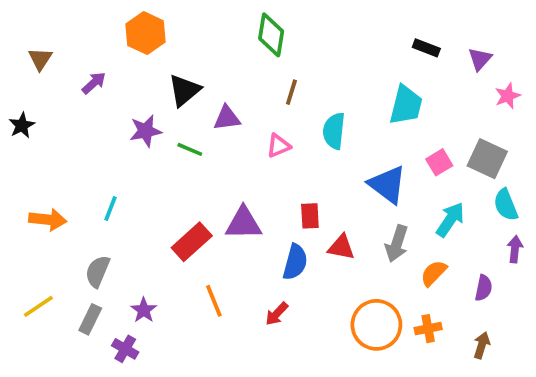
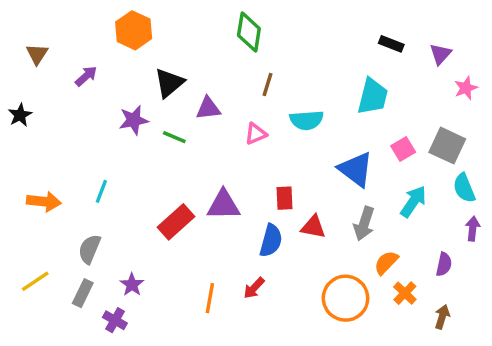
cyan semicircle: (334, 131) -> (307, 120), turned -100
orange semicircle: (434, 273) -> (386, 263), moved
orange line: (214, 301) -> (210, 298), moved, turned 32
orange cross: (428, 329) -> (405, 293), moved, turned -35

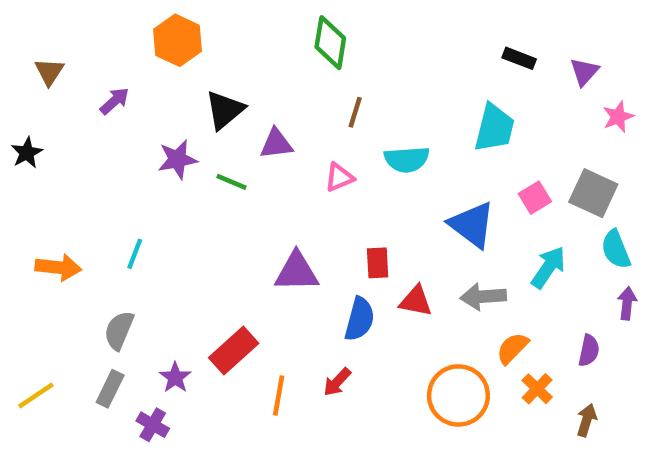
red rectangle: (176, 222) -> (234, 351), moved
gray arrow: (364, 224) -> (483, 297), turned 68
yellow line: (35, 281) -> (36, 395), moved

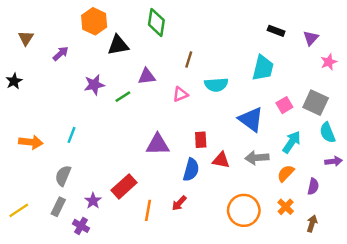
green diamond: (330, 43) -> (156, 22), moved
black triangle: (225, 110) -> (118, 45), moved, turned 30
green line: (231, 182) -> (123, 97), turned -56
purple arrow: (627, 303) -> (334, 161), turned 77
orange semicircle: (512, 348) -> (286, 173), moved

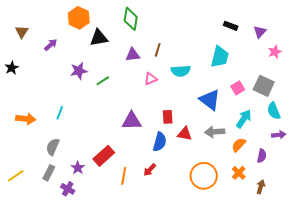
purple triangle: (147, 76) -> (133, 55), moved

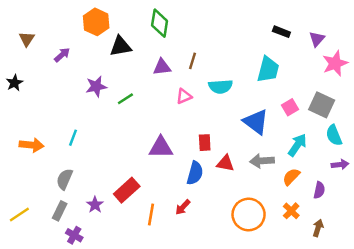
pink star: (275, 52) -> (335, 63), size x1.5
purple cross: (68, 189) -> (74, 235), moved

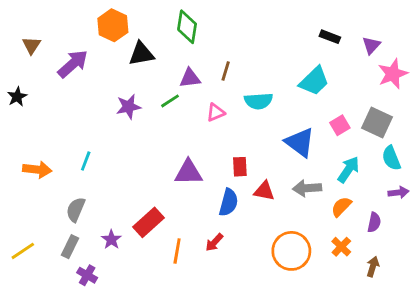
purple arrow: (62, 55) -> (73, 64), size x1.6
cyan trapezoid: (268, 69) -> (314, 81), turned 32
purple star: (96, 87) -> (129, 107), moved
green line: (125, 99) -> (170, 101), moved

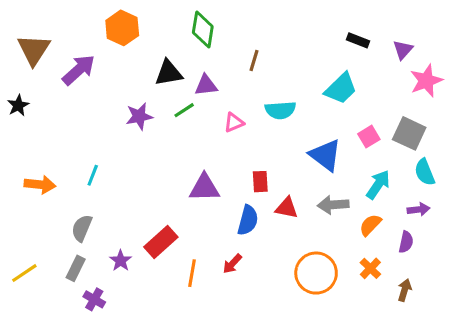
brown triangle: (31, 45) -> (34, 50), size x1.6
black triangle: (141, 54) -> (169, 73), moved
brown line: (226, 71) -> (254, 61), moved
purple arrow: (398, 192) -> (418, 209), moved

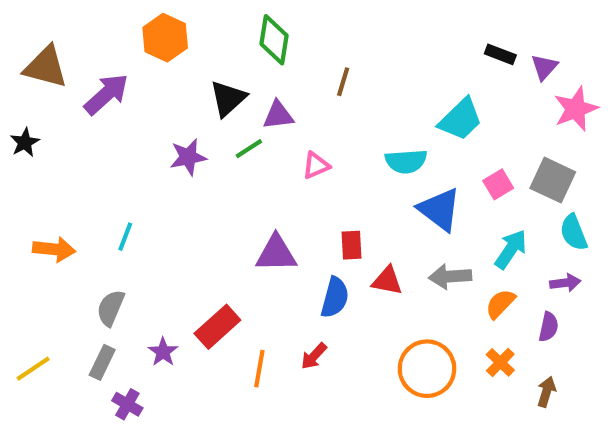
black rectangle: (358, 40) -> (500, 54), moved
brown triangle: (34, 50) -> (46, 67), turned -48
black triangle: (169, 73) -> (228, 98), turned -32
cyan semicircle: (280, 110) -> (406, 161), moved

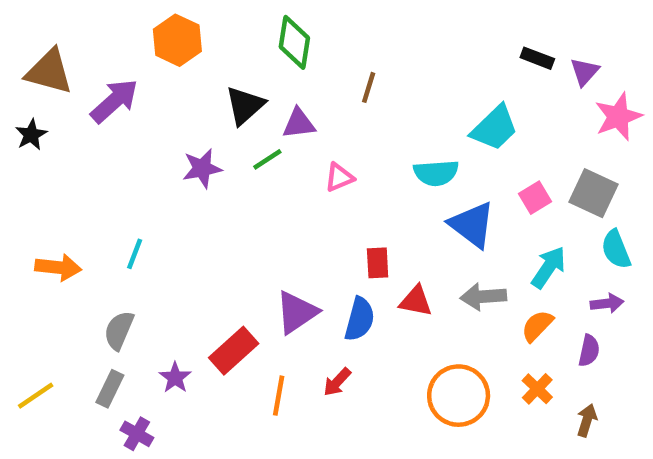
black star: (25, 142) -> (31, 135), moved
purple triangle: (276, 253) -> (297, 312), moved, turned -33

